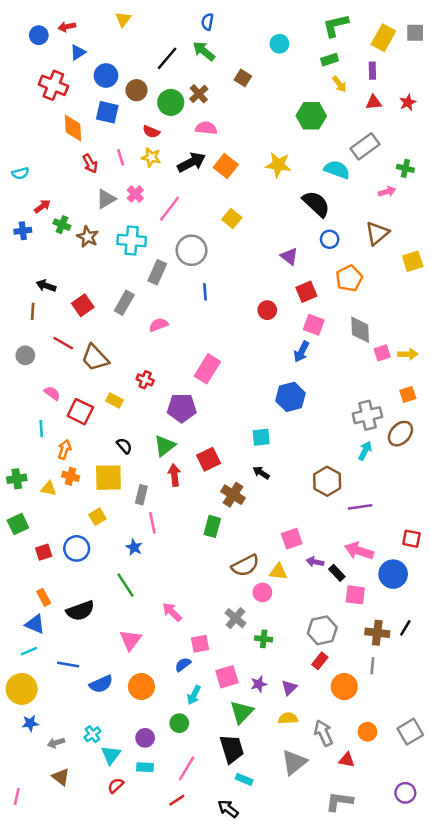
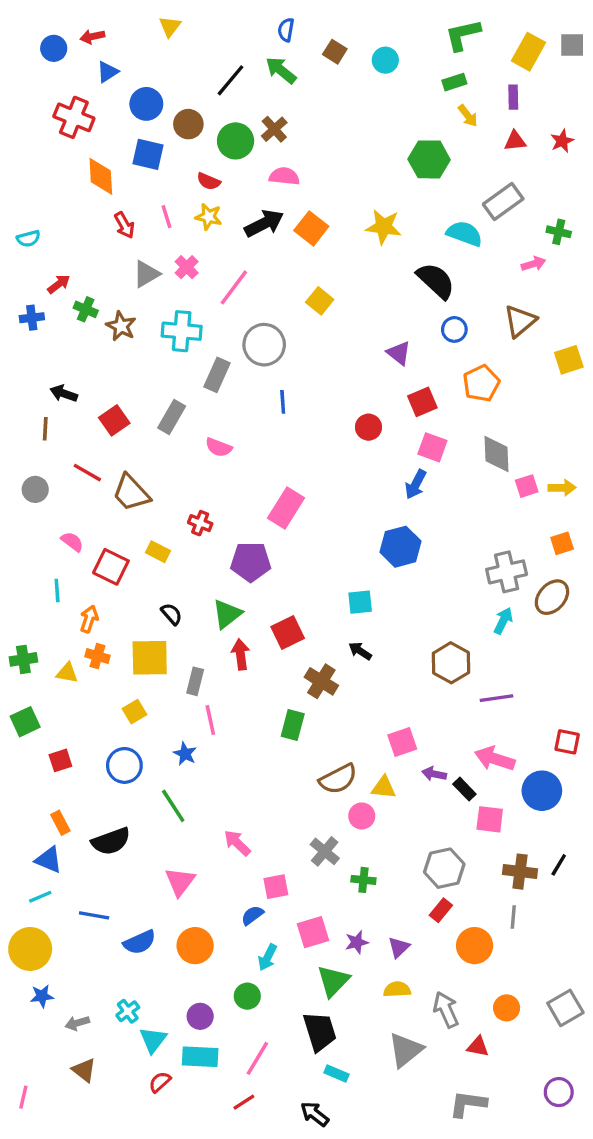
brown square: (243, 78) -> (335, 52), moved
pink semicircle: (159, 325) -> (219, 447), turned -138
blue circle: (77, 548) -> (124, 765), moved
cyan rectangle: (145, 767) -> (200, 1057), size x1.5

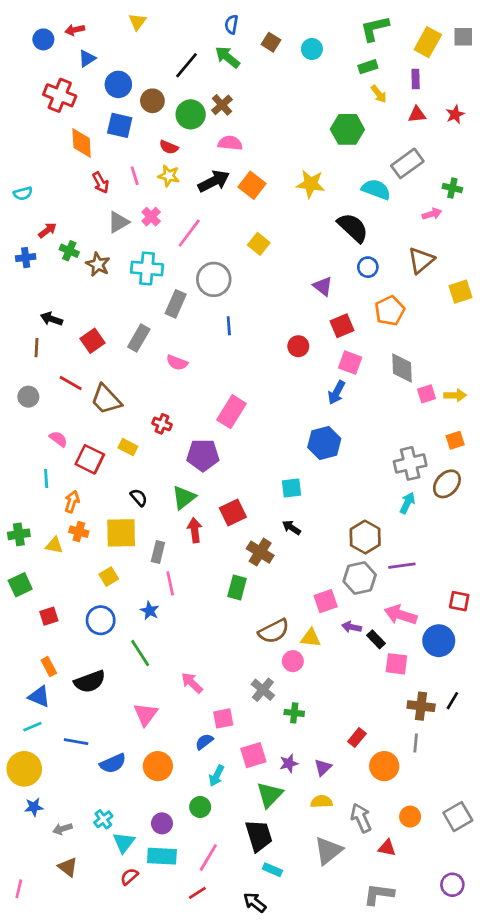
gray hexagon: (444, 868) -> (360, 578), moved

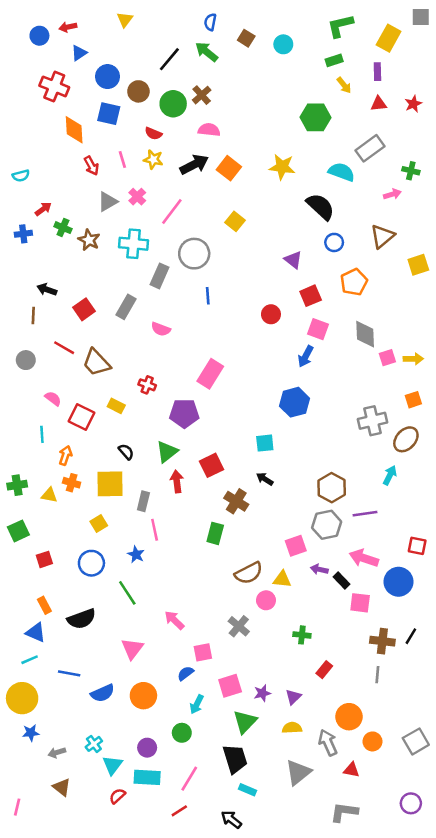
gray square: (463, 37) -> (421, 17), moved
cyan arrow: (407, 503) -> (390, 475), moved
green cross: (294, 713) -> (302, 635), moved
orange circle: (384, 766) -> (349, 717), moved

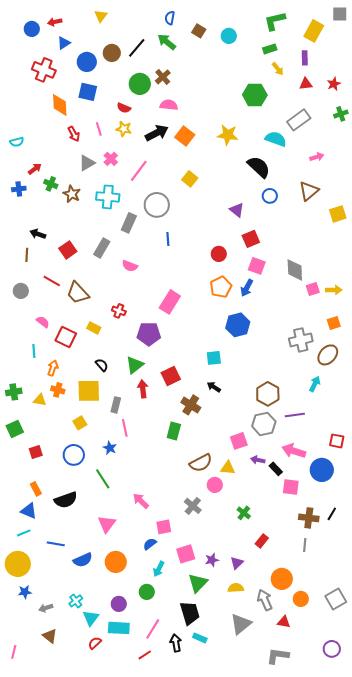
brown circle: (138, 91) -> (112, 53), moved
green cross: (411, 171) -> (341, 114), moved, turned -32
orange pentagon: (354, 282) -> (221, 287), moved
green cross: (302, 635) -> (244, 513), turned 32
black arrow: (231, 819) -> (176, 643), moved, turned 42

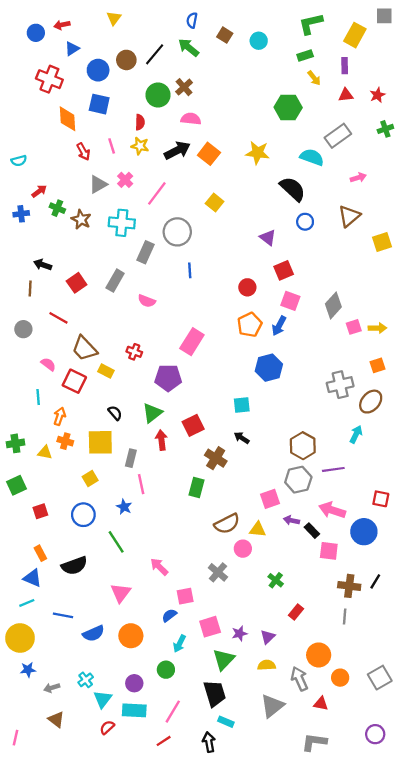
red semicircle: (124, 108) -> (140, 122), turned -112
gray diamond: (295, 270) -> (333, 305), turned 45
brown trapezoid: (78, 293) -> (84, 348), moved
black arrow: (176, 643) -> (209, 742), moved

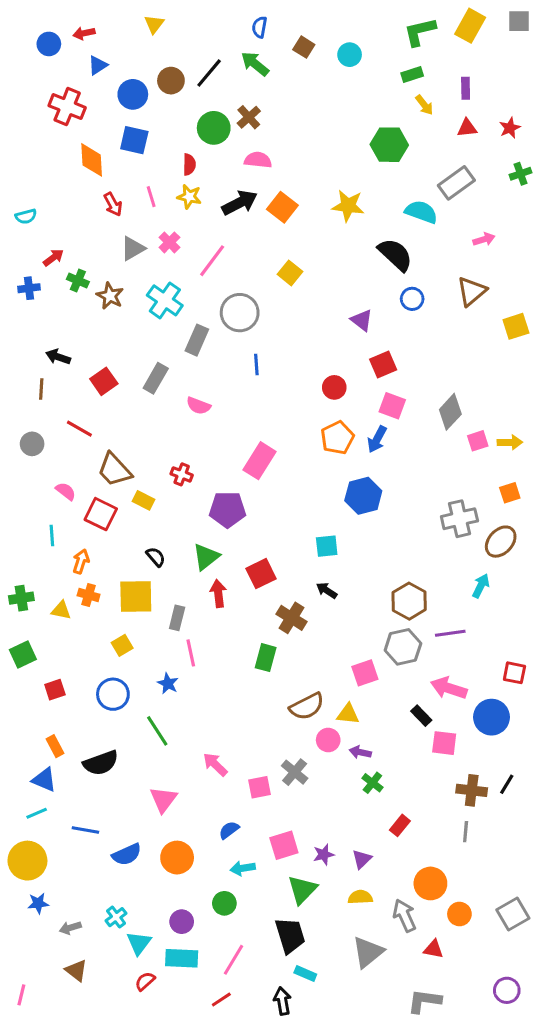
yellow rectangle: (355, 35) -> (470, 26), moved
cyan cross: (122, 223) -> (165, 300), turned 30
purple arrow: (291, 520) -> (360, 752), moved
pink square: (185, 596) -> (259, 787), moved
cyan arrow: (180, 644) -> (243, 868), turned 54

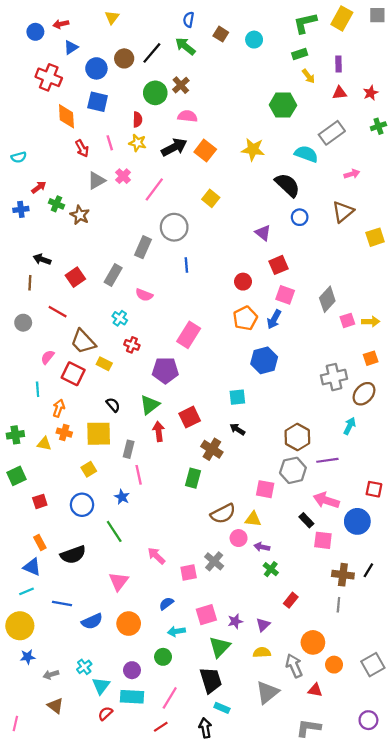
cyan cross: (165, 300) -> (120, 318), moved, size x0.6
pink semicircle: (66, 491) -> (48, 357), turned -88
pink square: (365, 673) -> (265, 489), turned 30

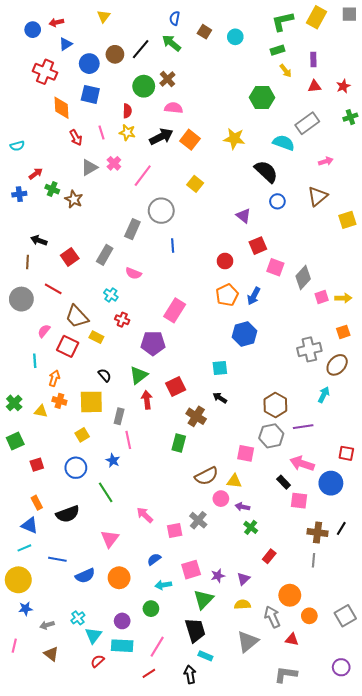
pink square: (285, 295) -> (275, 267), moved
gray circle: (23, 323) -> (21, 299), size x1.5
green cross: (15, 435) -> (14, 403), turned -35
pink line: (15, 723) -> (14, 646), moved

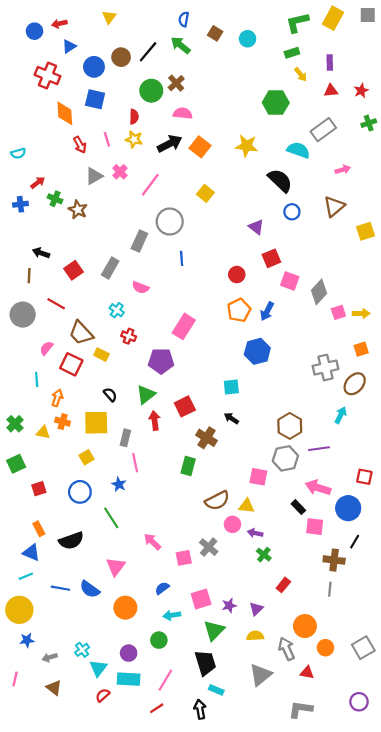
black line: (341, 528) -> (355, 542), moved
blue semicircle: (85, 576) -> (90, 589), moved, turned 60

